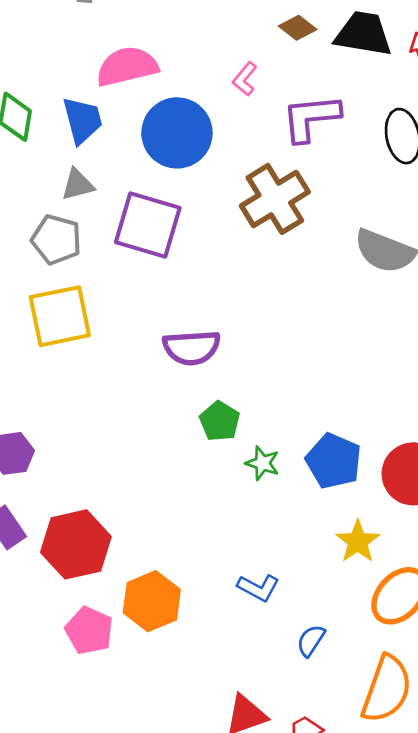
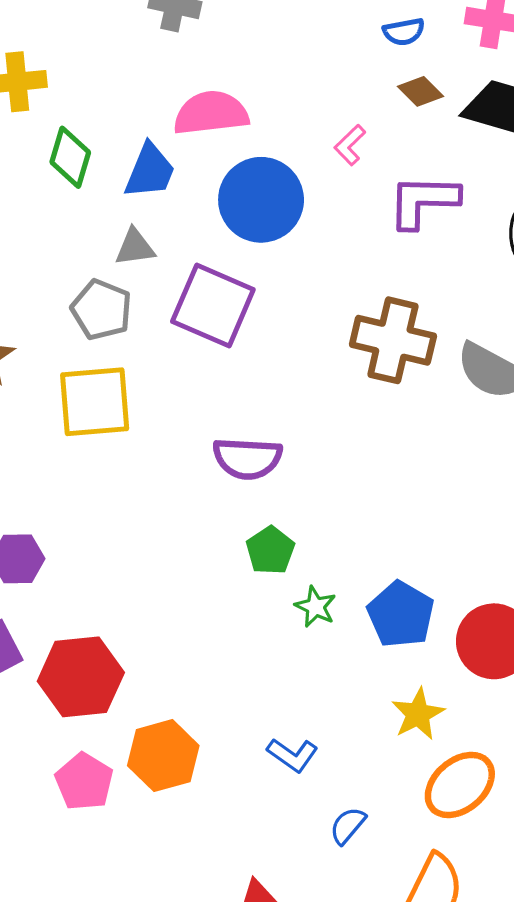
blue trapezoid: (82, 120) -> (150, 171), turned 30
brown cross: (275, 199) -> (393, 340), moved, turned 38

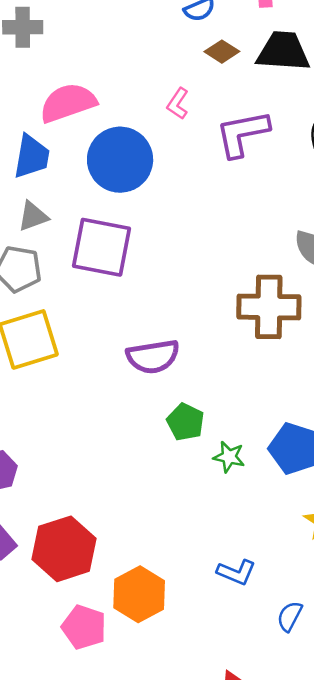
brown cross: (393, 340) -> (269, 307), moved

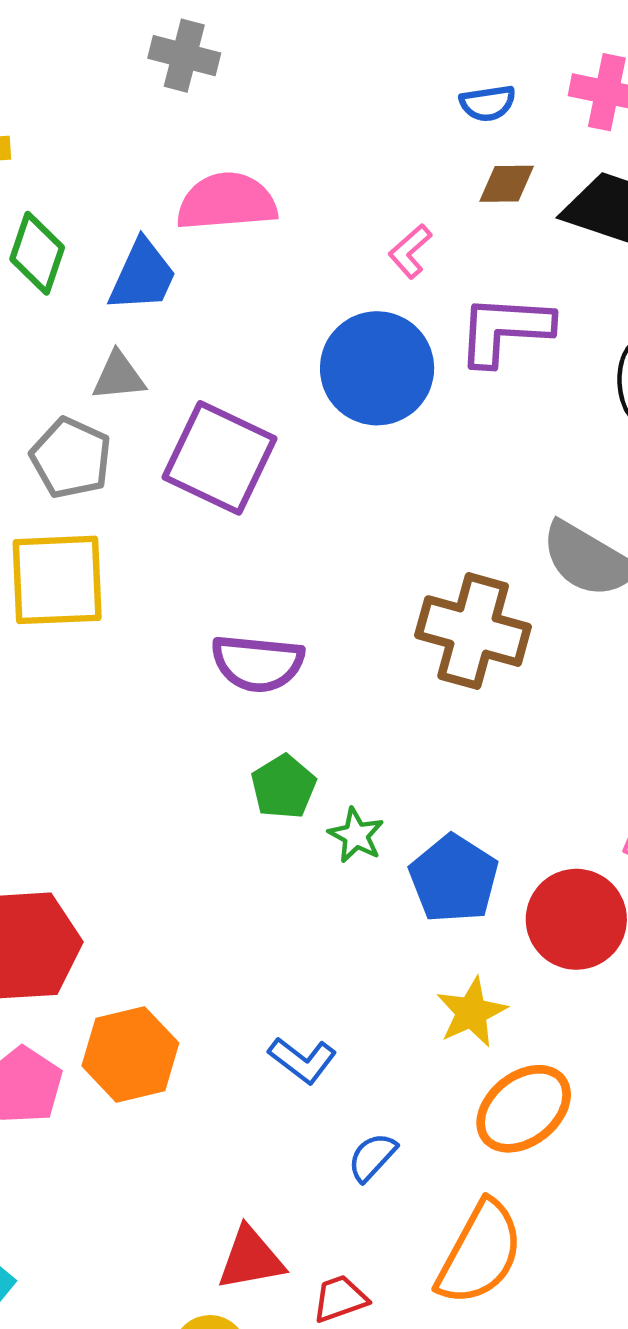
brown diamond: (222, 52) -> (507, 184), turned -48
blue circle: (120, 160) -> (377, 368), moved
green star: (229, 457) -> (356, 835), moved

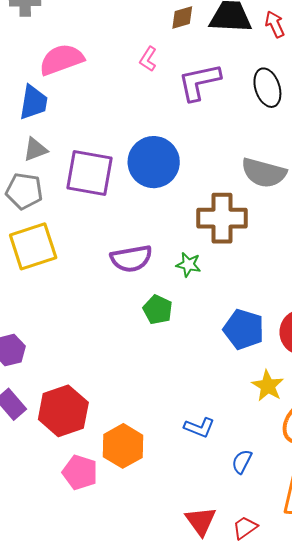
blue circle: (377, 368) -> (154, 162), moved
green star: (356, 835) -> (188, 265), moved
red triangle: (251, 1259) -> (201, 521), turned -40

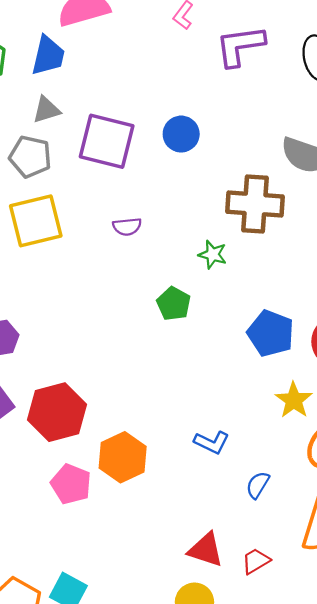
blue circle: (154, 162) -> (181, 134), size x0.6
purple semicircle: (131, 259) -> (127, 227), moved, size x0.6
red triangle: (201, 521) -> (206, 550), turned -40

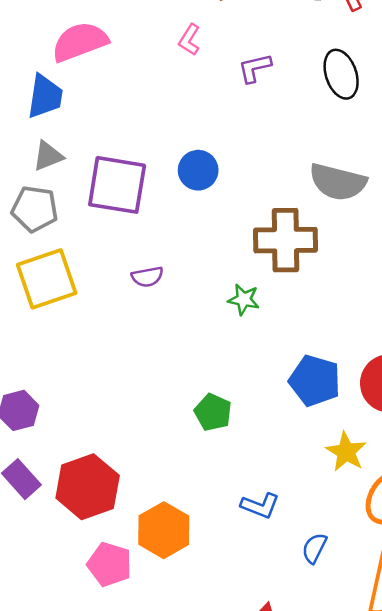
purple L-shape: (240, 46) -> (255, 68), size x0.6
green pentagon: (174, 304) -> (213, 412), moved

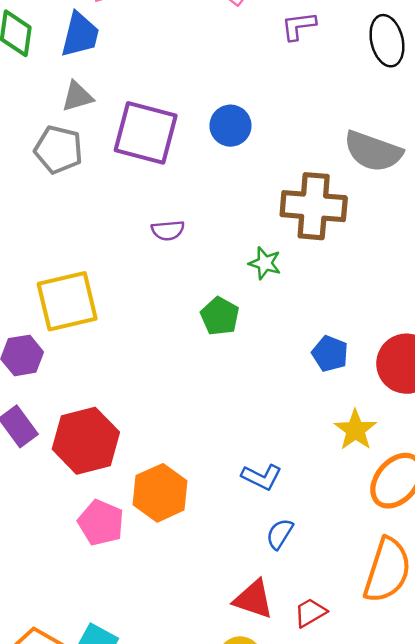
yellow square: (47, 279) -> (67, 301), moved
blue pentagon: (315, 381) -> (330, 354), size x0.7
green pentagon: (213, 412) -> (220, 316), moved
blue semicircle: (314, 548) -> (280, 534), moved

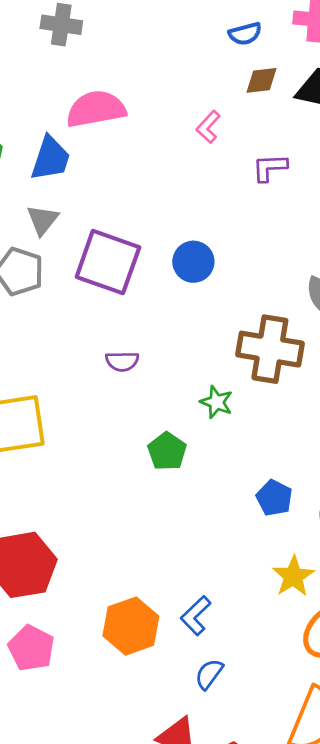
gray triangle: (77, 96) -> (43, 220), turned -40
blue L-shape: (262, 477) -> (196, 616), turned 105
orange hexagon: (160, 493) -> (131, 626), moved

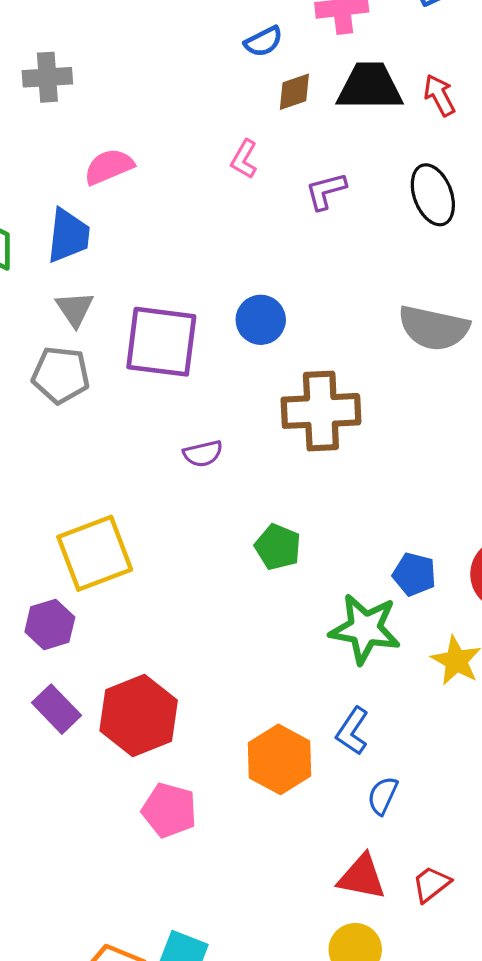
pink semicircle: (96, 109) -> (109, 167), size x0.7
brown cross: (270, 349) -> (321, 411), moved
green star: (216, 402) -> (365, 629), moved, size x1.8

